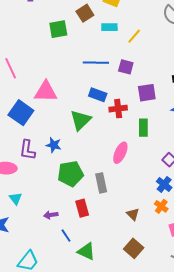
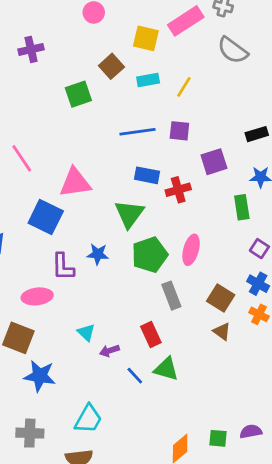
green rectangle: (143, 128) -> (242, 207), moved
green pentagon: (70, 174) -> (150, 255), moved
cyan triangle: (15, 199) -> (86, 332), moved
brown square: (134, 248) -> (221, 298), moved
green triangle: (86, 251) -> (166, 369), moved

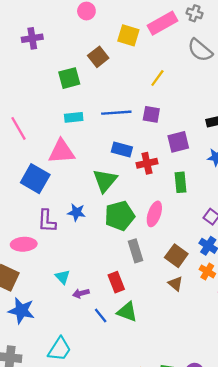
cyan rectangle: (148, 80) -> (74, 117), moved
green rectangle: (242, 207) -> (180, 182), moved

